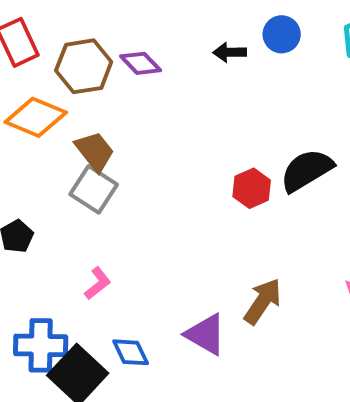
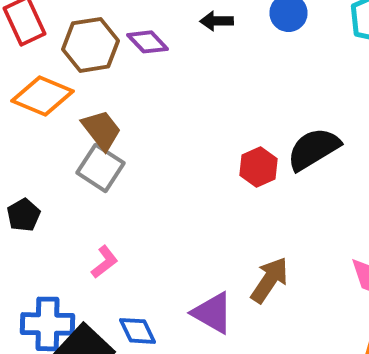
black arrow: (230, 52) -> (216, 21), moved

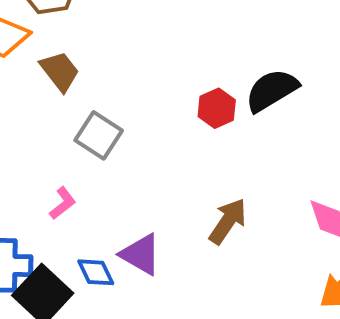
gray square: (100, 168) -> (99, 135), moved
purple triangle: (212, 313) -> (141, 254), moved

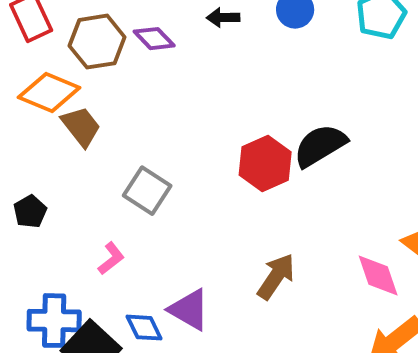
brown trapezoid: (60, 71) -> (81, 127), moved
red hexagon: (217, 108) -> (265, 164), size x1.4

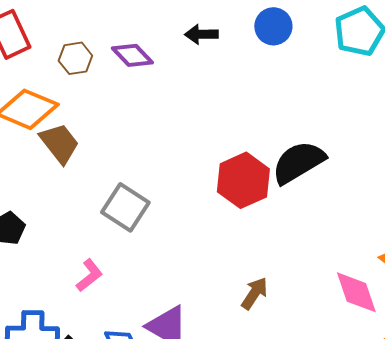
brown hexagon: (97, 42) -> (75, 58), size x0.6
brown arrow: (276, 277) -> (254, 293), size x0.7

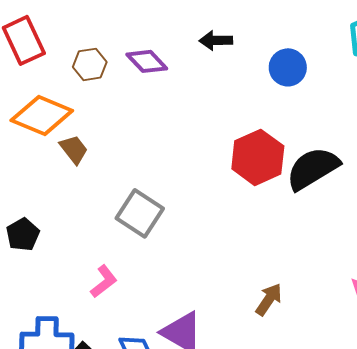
blue circle: (273, 26) -> (288, 67), moved
brown trapezoid: (59, 143) -> (74, 149), size x0.7
red hexagon: (243, 180) -> (258, 157), moved

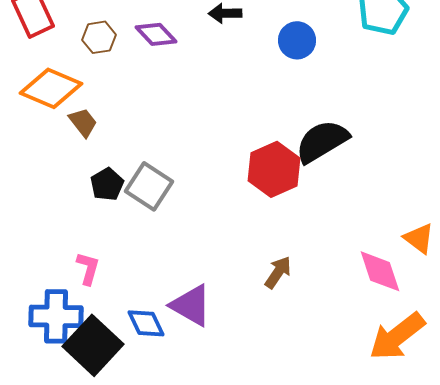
red hexagon: (258, 157) -> (274, 169), moved
black pentagon: (23, 234) -> (107, 184), moved
pink L-shape: (104, 281) -> (88, 268), moved, turned -36

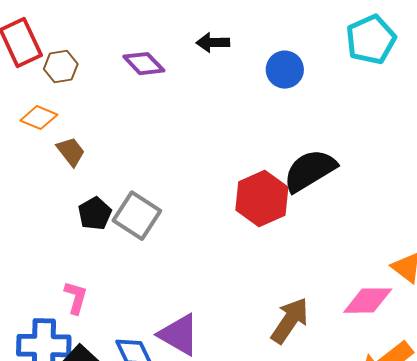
brown hexagon: (99, 37) -> (61, 67), moved
orange diamond: (51, 88) -> (39, 118), size x0.6
pink diamond: (380, 271) -> (368, 301), turned -72
brown arrow: (278, 272) -> (290, 321), moved, size x1.4

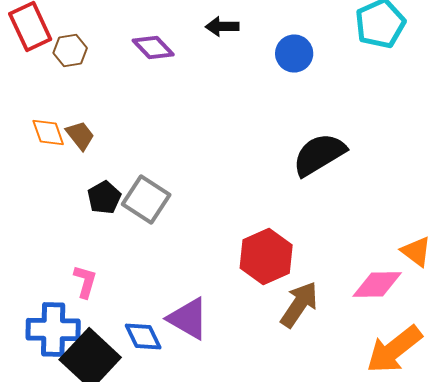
orange diamond: (39, 118) -> (48, 132), moved, turned 48
red hexagon: (262, 199) -> (266, 256), moved

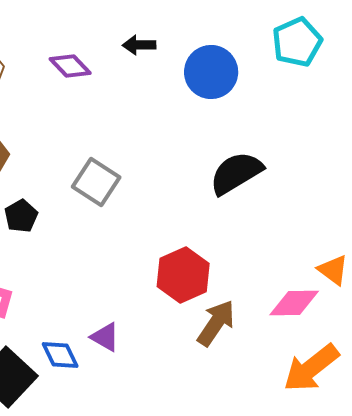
blue circle: (294, 54) -> (211, 72), size x1.4
gray square: (146, 200) -> (96, 182), moved
purple triangle: (188, 318) -> (105, 337), size x0.7

